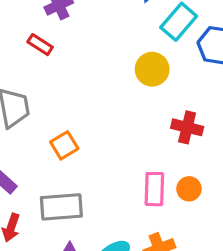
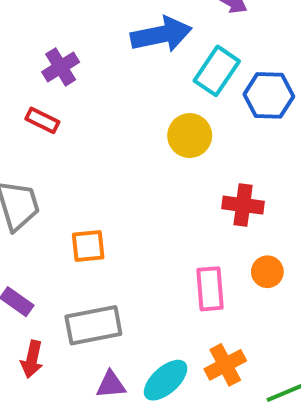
orange square: (64, 145) -> (88, 246), turned 32
orange circle: (189, 189) -> (267, 272), moved

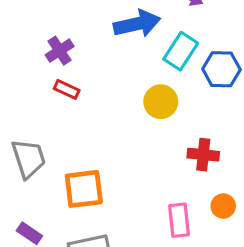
red rectangle: (42, 120) -> (67, 89), moved
orange square: (88, 246) -> (84, 189), size x1.5

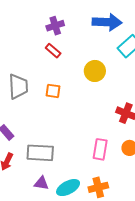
yellow circle: (161, 102) -> (95, 71), moved
orange square: (84, 189) -> (53, 91), moved, size x0.6

